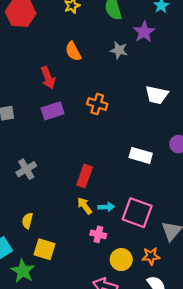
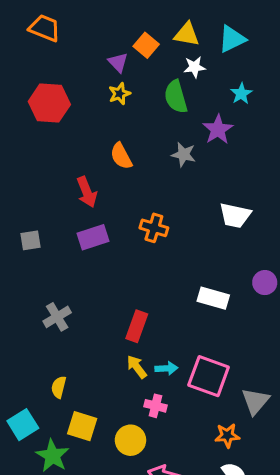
yellow circle: (121, 260) -> (130, 440), moved

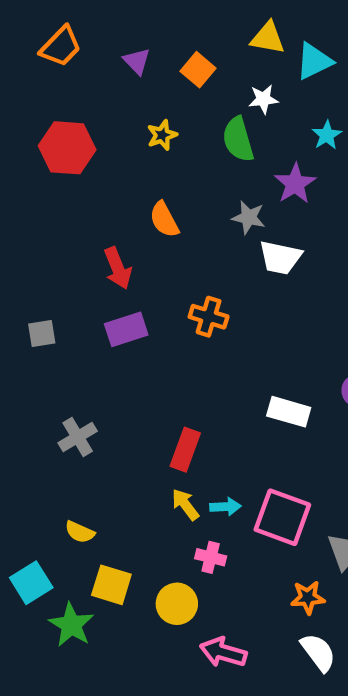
orange trapezoid: (45, 28) -> (61, 46), turned 112
yellow triangle: (187, 34) -> (268, 38), moved
purple triangle: (118, 62) -> (137, 61), moved
white trapezoid: (235, 215) -> (280, 258), moved
yellow semicircle: (59, 387) -> (80, 532), turned -80

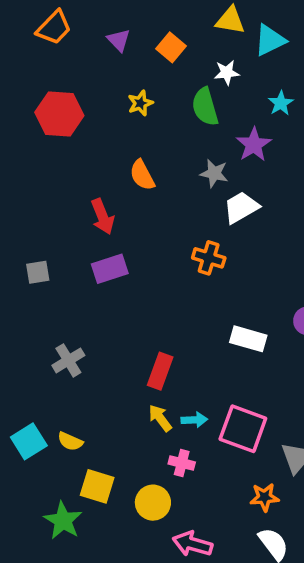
white trapezoid: (280, 258) -> (241, 207), turned 138
orange cross: (209, 317) -> (209, 258), moved
cyan square: (31, 583) -> (29, 441), moved

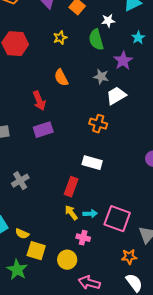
white rectangle: (248, 339) -> (92, 163), moved
yellow semicircle: (70, 441) -> (22, 234), moved

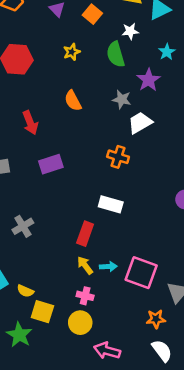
red arrow: (39, 101) -> (30, 123), moved
pink cross: (83, 238) -> (85, 296), moved

